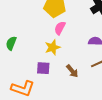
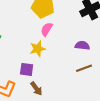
brown arrow: (72, 71) -> (36, 89), moved

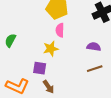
pink semicircle: (47, 29) -> (60, 30), turned -32

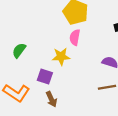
green semicircle: (10, 40) -> (19, 50), moved

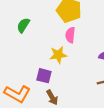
green semicircle: (19, 50) -> (23, 25), moved

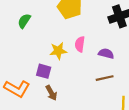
pink semicircle: (70, 35) -> (80, 44), moved

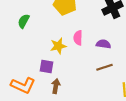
brown arrow: (51, 93) -> (56, 86), turned -136

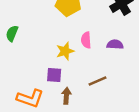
green semicircle: (24, 21) -> (12, 33), moved
brown line: (104, 67) -> (97, 81), moved

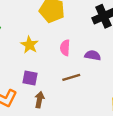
yellow star: (65, 51) -> (30, 45), moved, turned -30
brown line: (97, 81) -> (71, 77), moved

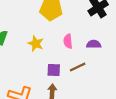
purple square: (30, 78) -> (54, 70), moved

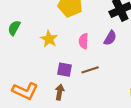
purple semicircle: (94, 44) -> (110, 38), moved, turned 112

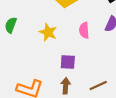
brown line: (90, 70) -> (98, 86), moved

